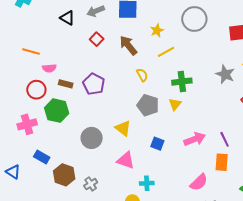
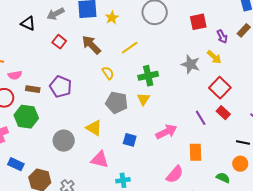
yellow star: (157, 31) -> (112, 18), moved
purple line: (225, 139) -> (201, 118), moved

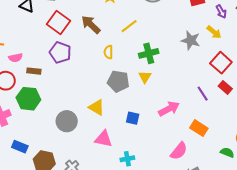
red square: (59, 42) -> (59, 23), size x1.6
yellow semicircle: (108, 73) -> (108, 52), turned -144
purple pentagon: (61, 87) -> (60, 53), moved
orange rectangle: (196, 152) -> (199, 128), turned -54

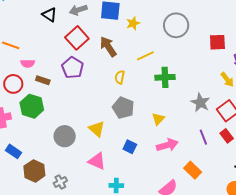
gray star: (191, 40) -> (200, 103), moved
green cross: (149, 53) -> (165, 77), moved
yellow triangle: (145, 77) -> (158, 119), moved

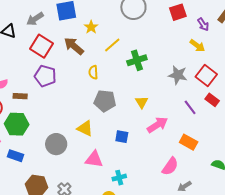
yellow star: (133, 23) -> (91, 27), moved
blue rectangle: (13, 151) -> (15, 156), moved

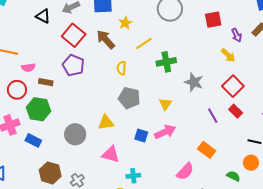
gray star: (178, 75) -> (194, 82), moved
pink arrow: (157, 125) -> (165, 132), moved
yellow triangle: (85, 128) -> (106, 122), turned -42

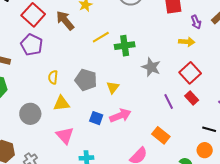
yellow line: (144, 43) -> (101, 37), moved
yellow arrow: (228, 55) -> (187, 42), turned -42
yellow semicircle: (121, 68) -> (53, 77), moved
yellow triangle: (165, 104) -> (113, 87), moved
pink triangle: (111, 154) -> (65, 135), turned 30

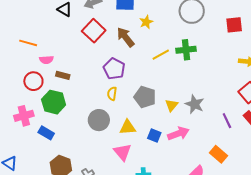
purple pentagon: (32, 45) -> (114, 69), moved
green cross: (125, 46) -> (186, 50), moved
gray star: (151, 67) -> (195, 104), moved
yellow triangle: (61, 103) -> (128, 127), moved
gray circle: (30, 114) -> (99, 120), moved

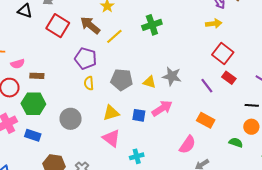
yellow line: (161, 55) -> (114, 36), moved
yellow triangle: (172, 105) -> (149, 82), turned -40
gray circle: (99, 120) -> (71, 119), moved

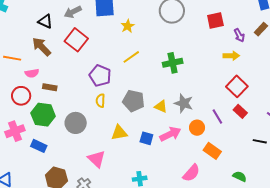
brown arrow: (90, 25) -> (42, 47), moved
green cross: (152, 25) -> (173, 63), moved
gray circle: (71, 119) -> (76, 123), moved
orange circle: (251, 127) -> (197, 128), moved
pink triangle: (111, 138) -> (97, 159), moved

